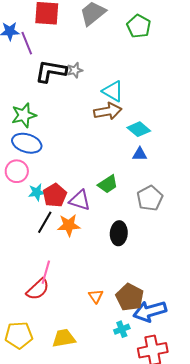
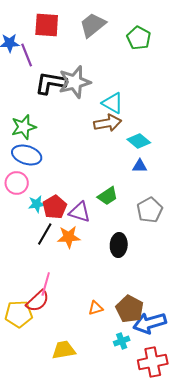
gray star: (75, 70) -> (75, 82), size x2.0
orange triangle: (96, 296) -> (96, 308), turned 49
yellow pentagon: (19, 335) -> (19, 314), moved

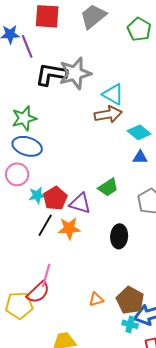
cyan cross: (122, 341) -> (130, 324), moved, turned 35

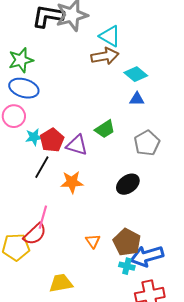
orange star: (69, 228) -> (72, 182), moved
black ellipse: (119, 236) -> (128, 184), moved, turned 50
orange triangle: (96, 299) -> (93, 241), turned -49

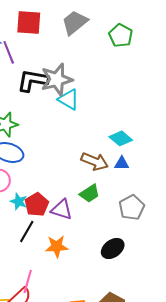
cyan triangle: (110, 36) -> (69, 99), moved
brown arrow: (105, 56) -> (95, 161), moved, turned 32
cyan star: (34, 137) -> (19, 201), turned 30

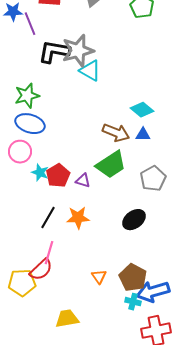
green trapezoid: (90, 193) -> (111, 165), size x1.5
purple triangle: (62, 209) -> (83, 181), size x0.7
black line: (27, 231) -> (48, 218), moved

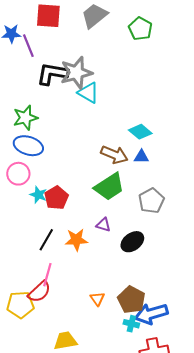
purple triangle: (83, 181) -> (103, 225), moved

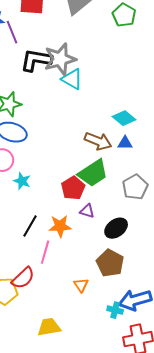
red pentagon: (56, 198) -> (73, 188), moved
pink line: (47, 275) -> (45, 252), moved
brown pentagon: (131, 300) -> (110, 263), moved

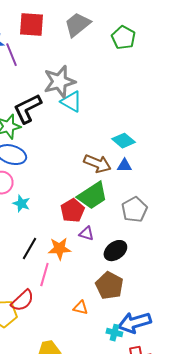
black L-shape: (36, 60) -> (27, 109), moved, turned -36
orange triangle: (81, 285) -> (80, 308), turned -42

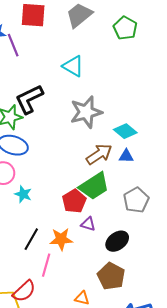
gray star: (59, 82) -> (86, 112), moved
cyan triangle: (71, 102) -> (73, 66), moved
brown arrow: (97, 164) -> (99, 154), turned -56

